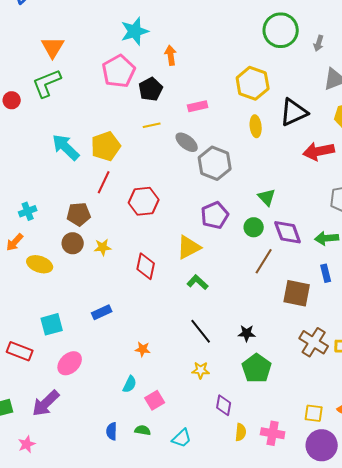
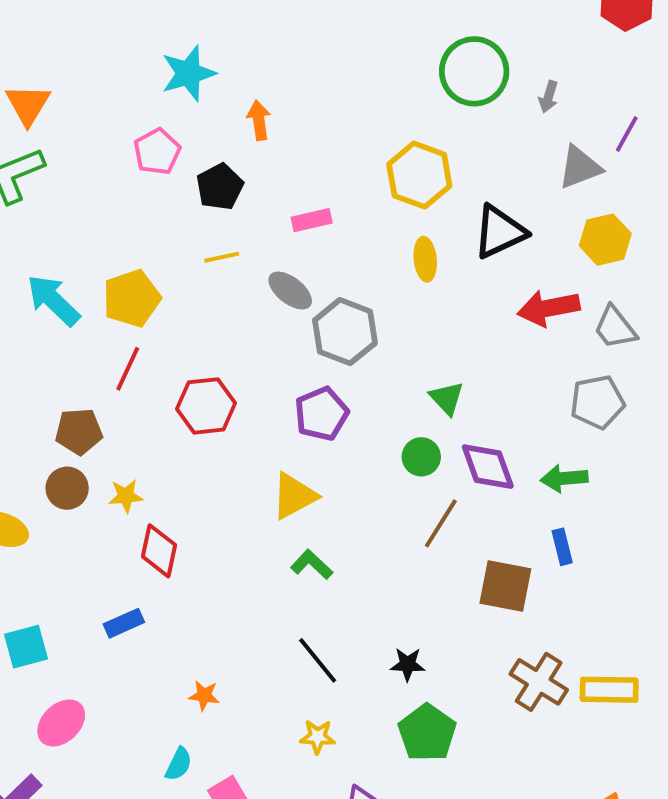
pink pentagon: (119, 71) -> (157, 152), size x0.7
purple pentagon: (215, 215) -> (321, 414), moved
red diamond: (146, 266) -> (159, 551), moved

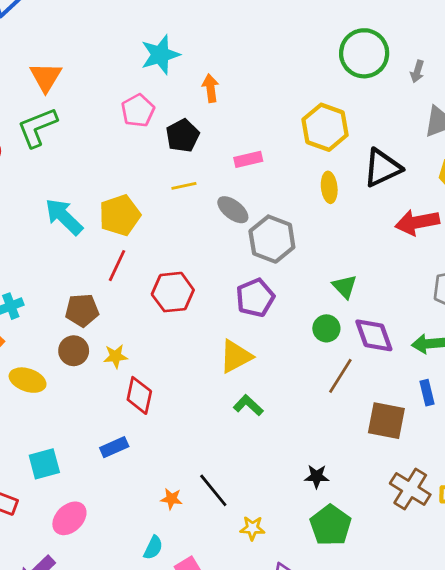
black line: (318, 660) -> (213, 490), moved

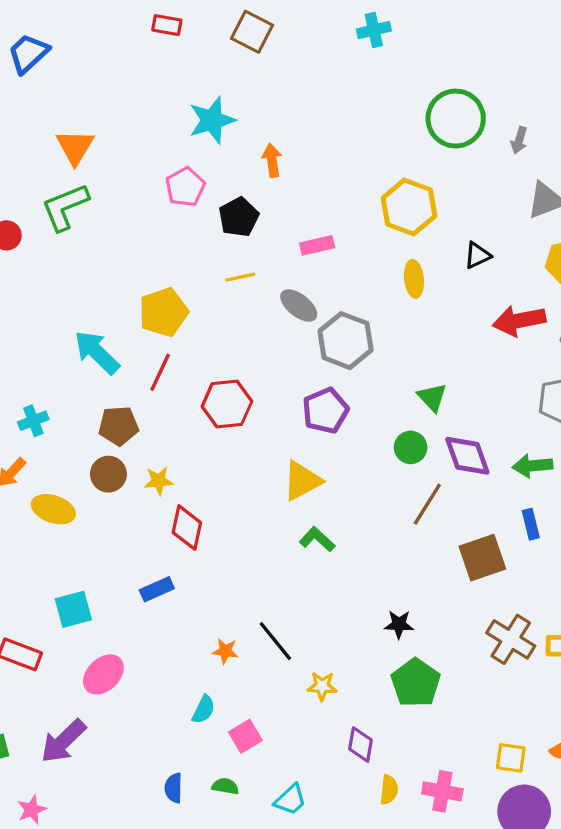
black triangle: (382, 168) -> (477, 255), size x0.6
cyan arrow: (64, 217) -> (97, 352), moved
brown square: (386, 421) -> (482, 558), turned -30

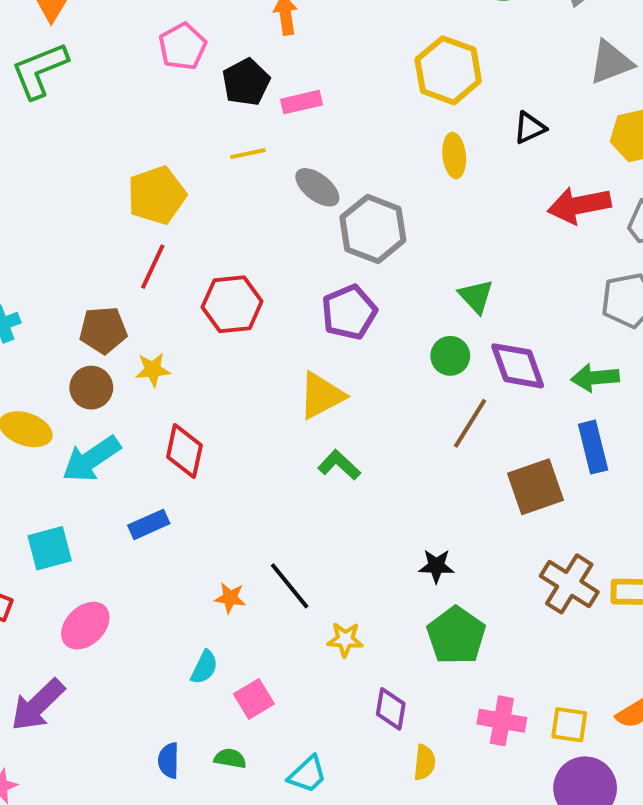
pink rectangle: (317, 245) -> (301, 102), moved
cyan arrow: (97, 352) -> (91, 459), moved, turned -78
yellow star: (159, 481) -> (153, 370), moved
blue rectangle: (531, 524) -> (593, 447), size x1.4
pink cross: (442, 791) -> (502, 721), moved

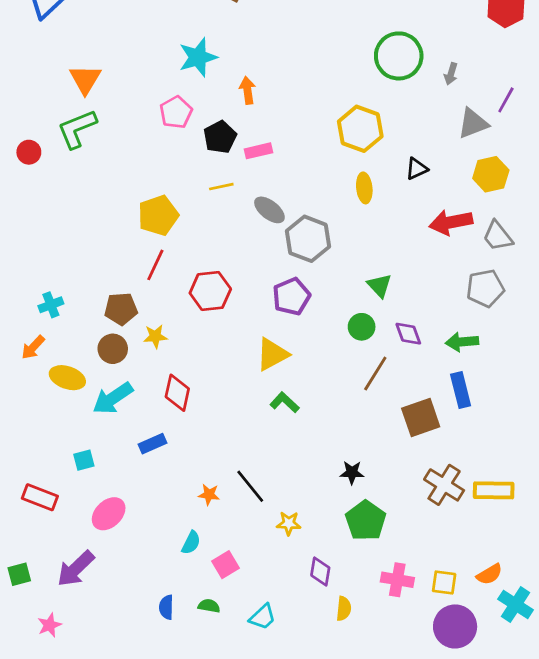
purple diamond: (518, 366) -> (408, 334), size x0.7
cyan square: (50, 548) -> (84, 460), size x0.7

